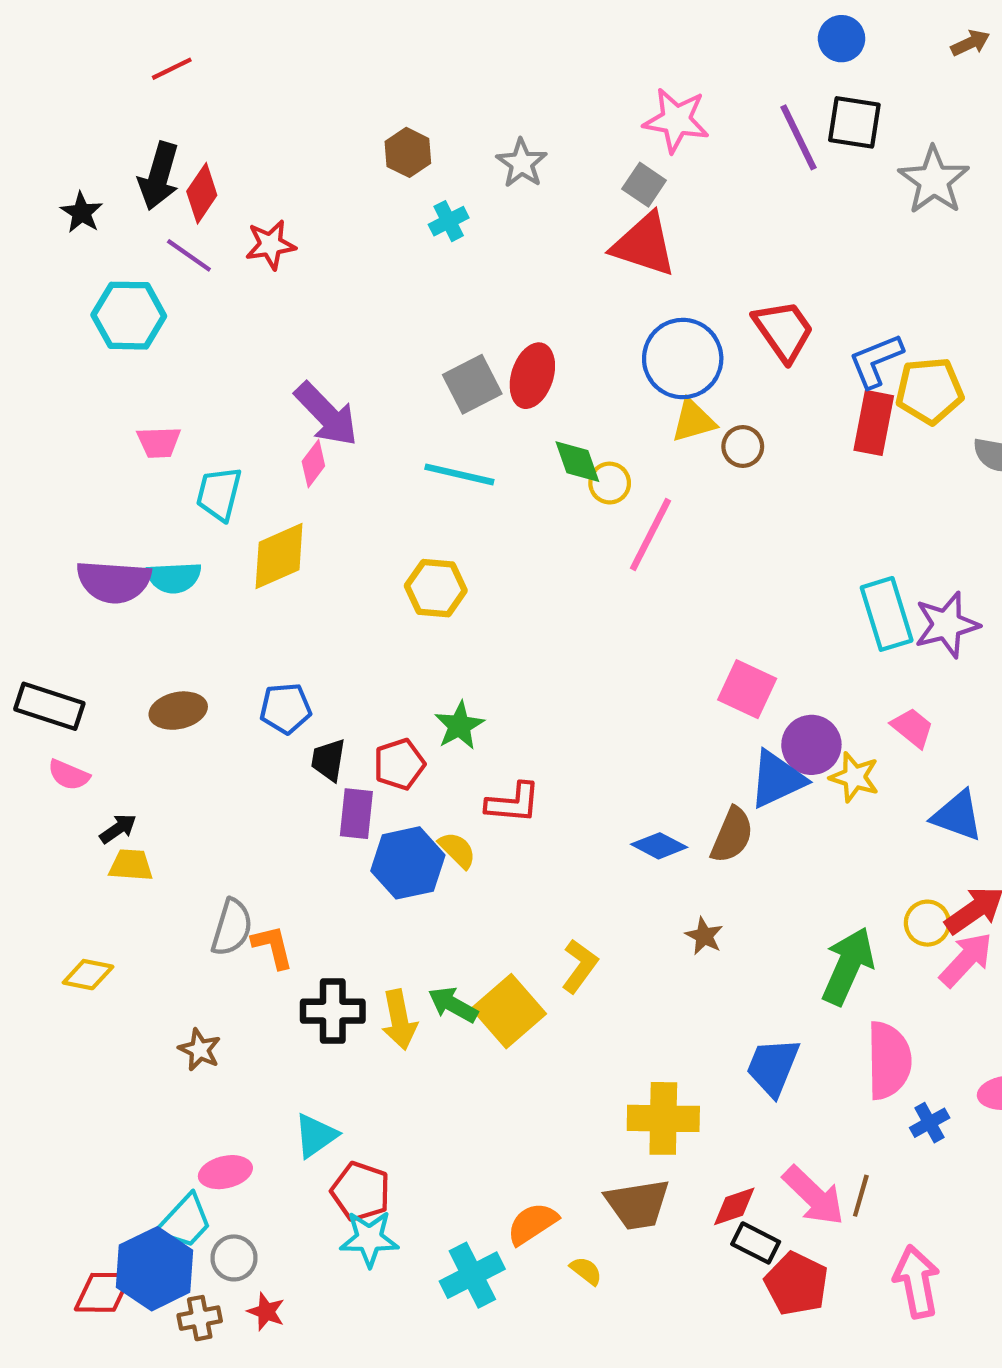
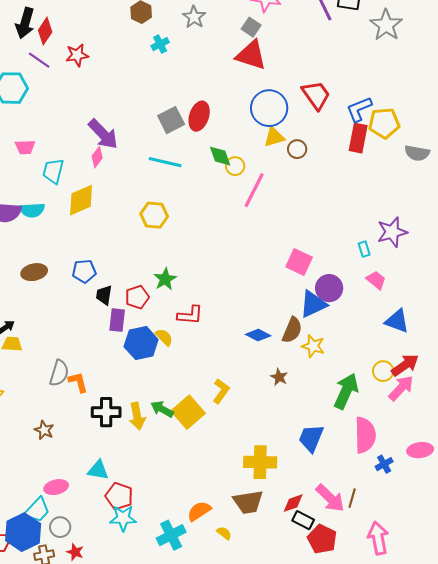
cyan rectangle: (887, 614) -> (364, 249), moved, size x0.5
yellow star: (854, 777) -> (313, 346), moved
cyan triangle: (316, 1136) -> (98, 470), turned 45

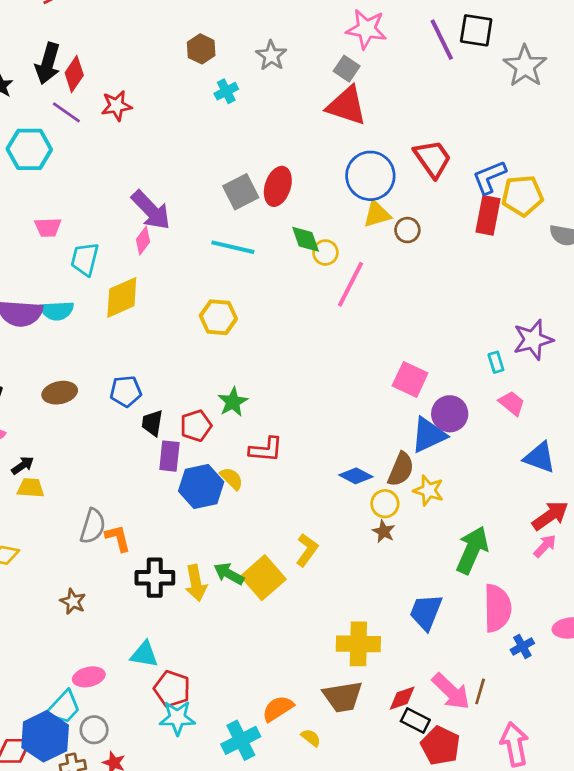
yellow circle: (383, 371) -> (385, 504), moved
pink arrow: (401, 388) -> (545, 546), size x0.7

